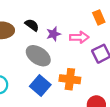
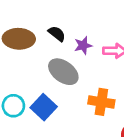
blue square: (40, 86) -> (44, 107), moved

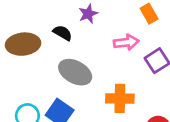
purple star: (83, 45) -> (88, 14), moved

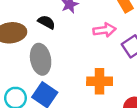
gray ellipse: (75, 72) -> (41, 59), moved, turned 52

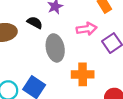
gray ellipse: (41, 59) -> (55, 48), moved

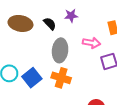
orange cross: (83, 74) -> (61, 78), moved

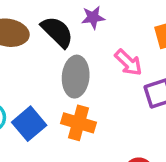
black semicircle: (50, 24) -> (57, 32), size x1.5
pink arrow: (91, 43) -> (128, 63), turned 36

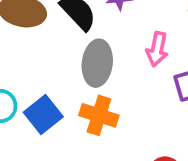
pink arrow: (128, 63) -> (157, 49), turned 56

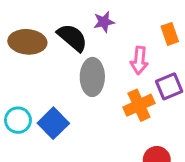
orange cross: (99, 115) -> (139, 105), moved, turned -36

